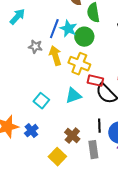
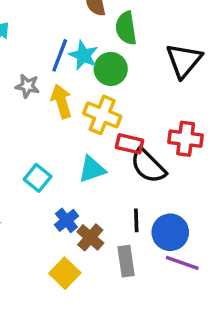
blue cross: (31, 131) -> (66, 220), moved

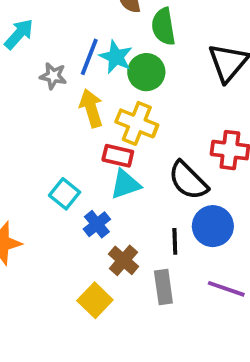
gray star: (27, 86) -> (53, 76), moved
red rectangle: (129, 144) -> (118, 156), moved
blue cross: (66, 220) -> (97, 224), moved
blue circle: (170, 232) -> (213, 226), moved

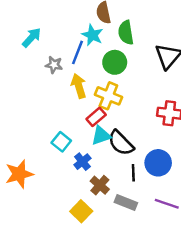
cyan star: (116, 57) -> (92, 35), moved
red rectangle: (118, 156) -> (96, 117), turned -54
black semicircle: (188, 180) -> (121, 143), moved
gray rectangle: (163, 287) -> (126, 203), turned -60

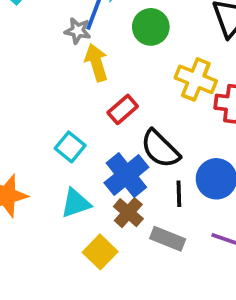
gray star: (54, 65) -> (78, 31), moved
yellow cross: (108, 96) -> (196, 79), moved
cyan triangle: (101, 136) -> (76, 203), moved
blue cross: (82, 162) -> (126, 175), moved, size x1.6

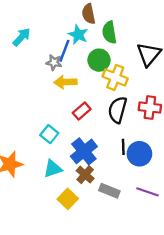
yellow arrow: (96, 63) -> (65, 82), turned -75
yellow cross: (196, 79) -> (115, 77), moved
black semicircle: (160, 149) -> (117, 110), moved, turned 60
black line: (179, 194) -> (123, 147), moved

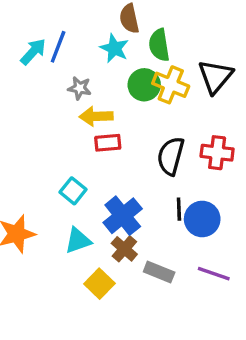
blue line: (64, 51) -> (58, 47), moved
yellow cross: (115, 77) -> (171, 85), moved
red rectangle: (82, 111) -> (108, 143), moved, turned 36

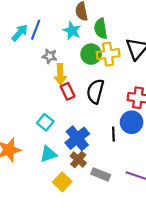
yellow cross: (171, 85) -> (108, 54), turned -30
yellow arrow: (96, 116) -> (60, 74), turned -90
red rectangle: (108, 143) -> (68, 91), turned 70
black semicircle: (171, 156) -> (95, 91), moved
blue circle: (202, 219) -> (132, 122), moved

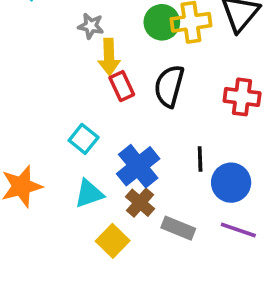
blue circle: (132, 122) -> (231, 183), moved

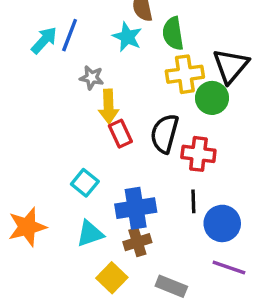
green circle: (162, 22) -> (212, 98), moved
red cross: (242, 97) -> (198, 154), moved
blue cross: (138, 166) -> (136, 208), turned 30
brown cross: (140, 203) -> (137, 242), turned 32
gray rectangle: (178, 228) -> (171, 286), moved

